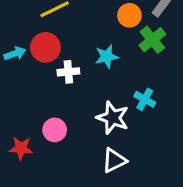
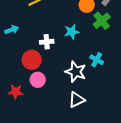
red circle: (45, 47) -> (32, 60), moved

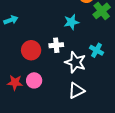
white cross: (47, 42) -> (56, 45), moved
pink circle: (38, 80) -> (34, 80), moved

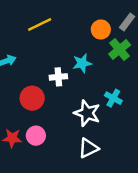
white cross: (56, 45) -> (58, 77), moved

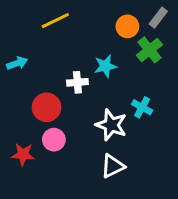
pink circle: (36, 136) -> (54, 140), moved

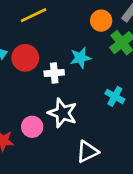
red circle: (47, 107) -> (25, 58), moved
white star: (111, 125) -> (63, 113), moved

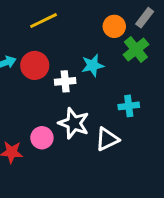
cyan cross: (115, 96) -> (129, 106), turned -36
white triangle: (87, 152) -> (107, 139), moved

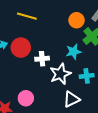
yellow line: (43, 21) -> (27, 16), turned 42
cyan star: (93, 65) -> (73, 52), moved
white star: (74, 123) -> (60, 74), moved, turned 30

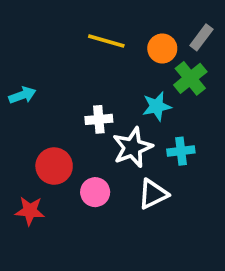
yellow line: (27, 16) -> (106, 41), moved
red circle: (21, 48) -> (54, 166), moved
pink circle: (26, 98) -> (95, 192), moved

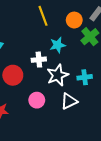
yellow line: (106, 41) -> (43, 16), turned 54
cyan star: (157, 106) -> (58, 45), moved
red circle: (54, 166) -> (13, 75), moved

